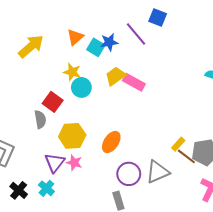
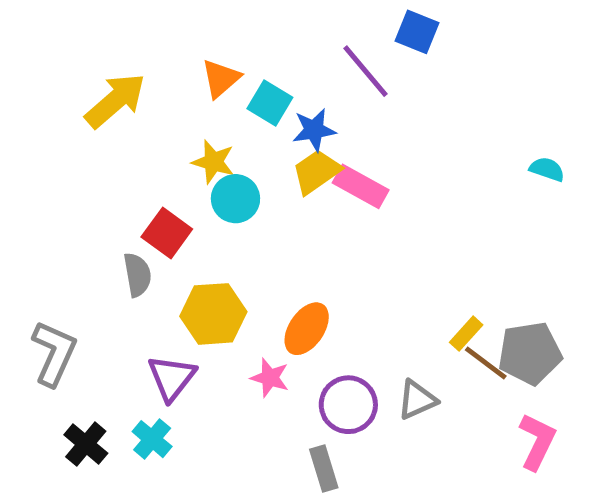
blue star: (109, 42) -> (314, 130), moved
pink star: (74, 163) -> (270, 378), moved
gray triangle: (158, 172) -> (417, 400), size x0.7

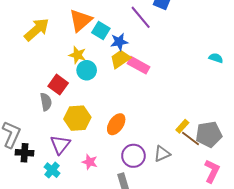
orange triangle: (221, 78) -> (81, 20), size x1.4
pink star: (270, 378) -> (90, 162), moved
black cross: (86, 444) -> (24, 153), moved, turned -36

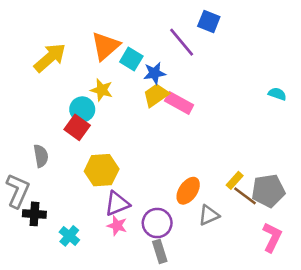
cyan circle: (87, 70) -> (82, 109), moved
gray semicircle: (46, 102) -> (41, 156), moved
orange ellipse: (116, 124) -> (188, 191), moved
purple triangle: (60, 145) -> (117, 204), moved, turned 30
purple circle: (133, 156) -> (157, 223), moved

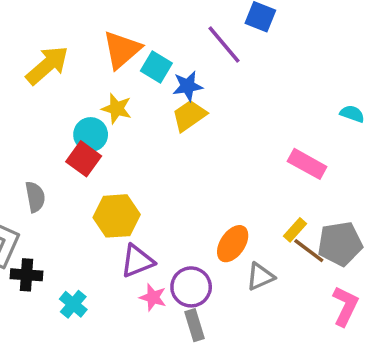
pink rectangle: (179, 103) -> (307, 164), moved
pink star: (117, 226) -> (153, 297), moved

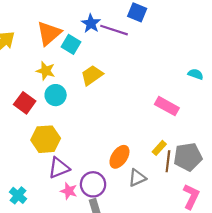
purple line: (224, 44) -> (114, 30), turned -32
blue star: (188, 86) -> (91, 23), moved, turned -30
cyan circle: (91, 135) -> (56, 95), moved
brown line: (309, 251) -> (168, 161), turned 60

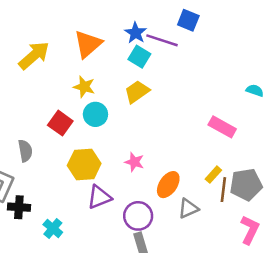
cyan square: (71, 44) -> (139, 57), moved
pink star: (69, 191) -> (134, 162), moved

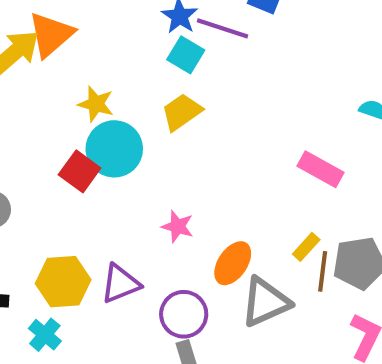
orange triangle: (88, 44) -> (51, 35), moved
cyan circle: (95, 114) -> (114, 149), size x1.4
red square: (60, 123) -> (80, 171), moved
yellow hexagon: (84, 165) -> (63, 282), moved
gray triangle: (188, 208) -> (265, 302), size x1.5

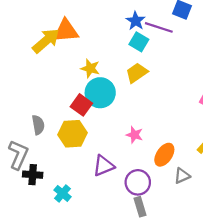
orange triangle: (51, 35) -> (66, 31), turned 36
yellow hexagon: (63, 282) -> (73, 134), moved
gray triangle: (265, 302) -> (182, 176), size x0.6

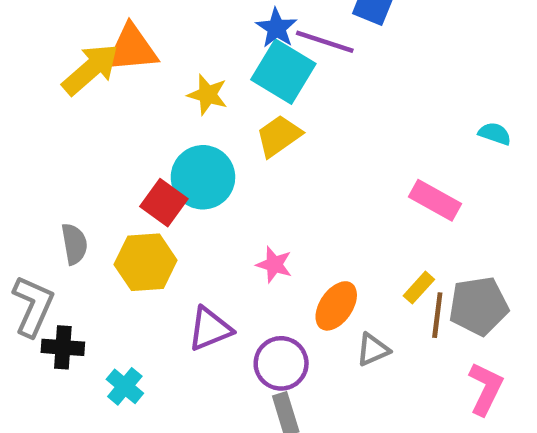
cyan square: (139, 42) -> (283, 72), size x1.5
yellow star: (90, 68) -> (208, 95), moved

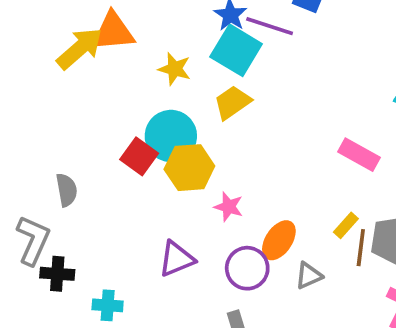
yellow hexagon: (146, 262) -> (189, 168), moved
purple circle: (281, 363) -> (247, 268), moved
cyan cross: (125, 386) -> (108, 305), turned -36

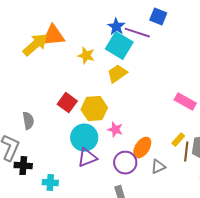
cyan circle: (171, 136) -> (84, 138), moved

